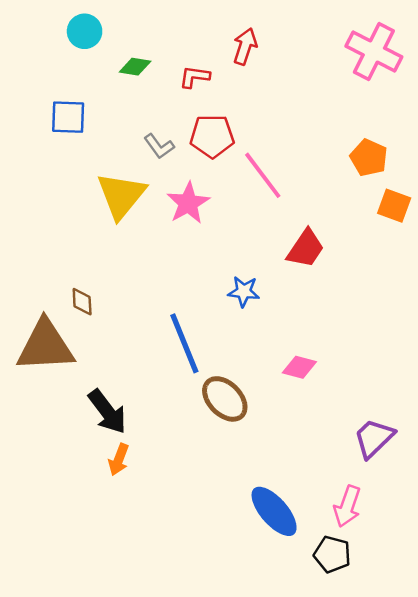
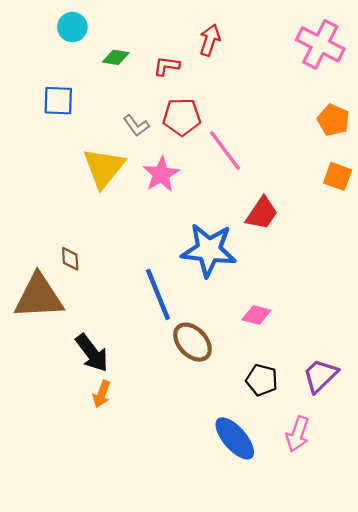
orange pentagon: (369, 158) -> (333, 120), moved
blue star: (244, 292) -> (209, 250), size x2.0
black pentagon: (332, 554) -> (262, 380), moved

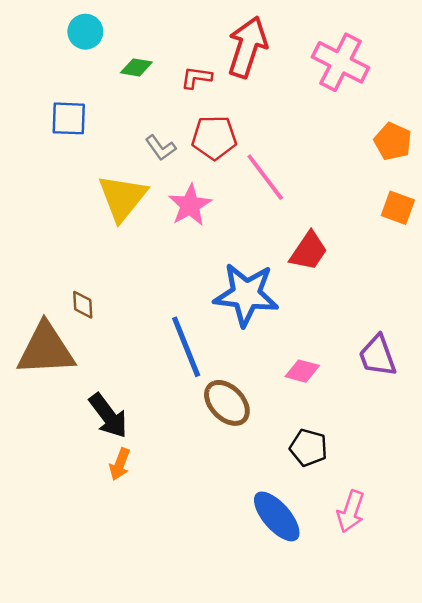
red arrow: (210, 40) -> (247, 47), size x1.6
pink cross: (320, 44) -> (340, 62), moved
purple trapezoid: (320, 376) -> (377, 356), moved, turned -66

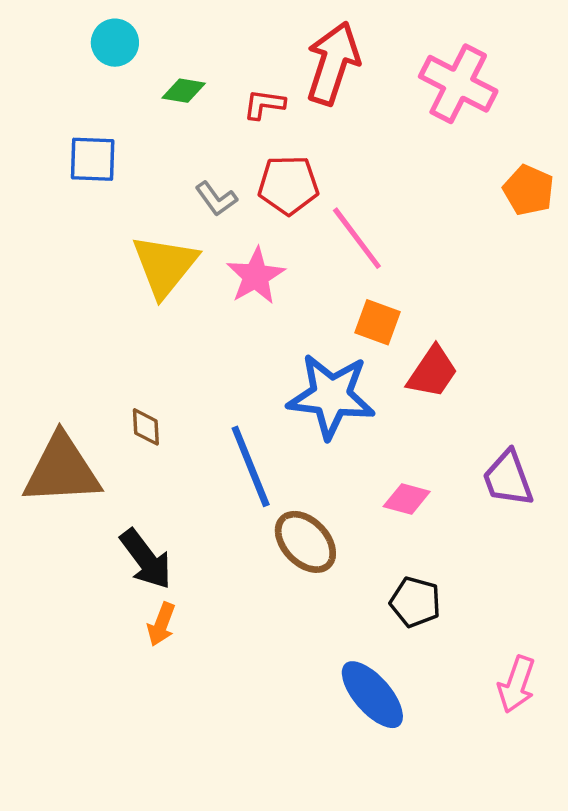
orange square: (398, 208) -> (378, 322), moved
red trapezoid: (309, 251) -> (432, 372), moved
brown diamond: (83, 305) -> (146, 427), moved
pink arrow: (351, 511) -> (517, 684), moved

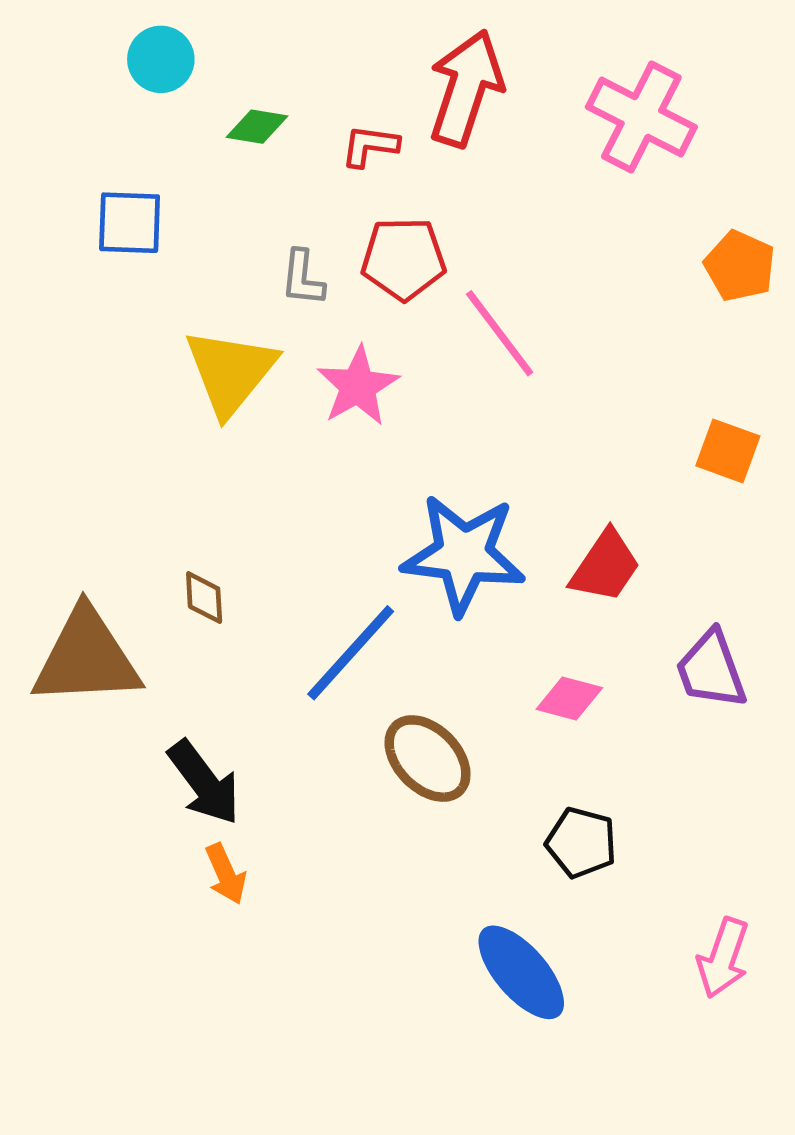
gray L-shape: (216, 199) -> (303, 278), turned 42
orange square: (378, 322) -> (728, 451), moved
red trapezoid: (432, 372) -> (605, 566), moved
blue line: (251, 466) -> (351, 653), turned 64
orange arrow: (161, 624) -> (226, 874), turned -45

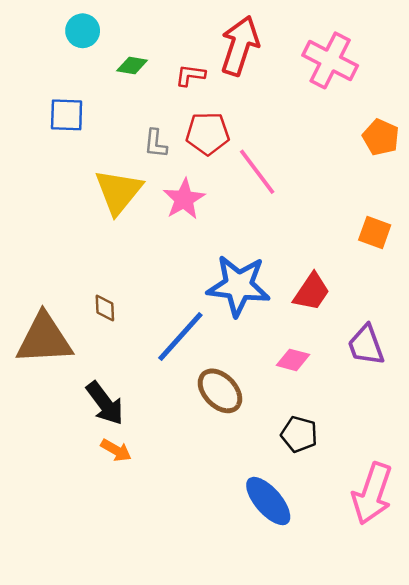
orange arrow: (226, 874) -> (116, 450), turned -36
pink arrow: (723, 958) -> (372, 494), size x1.5

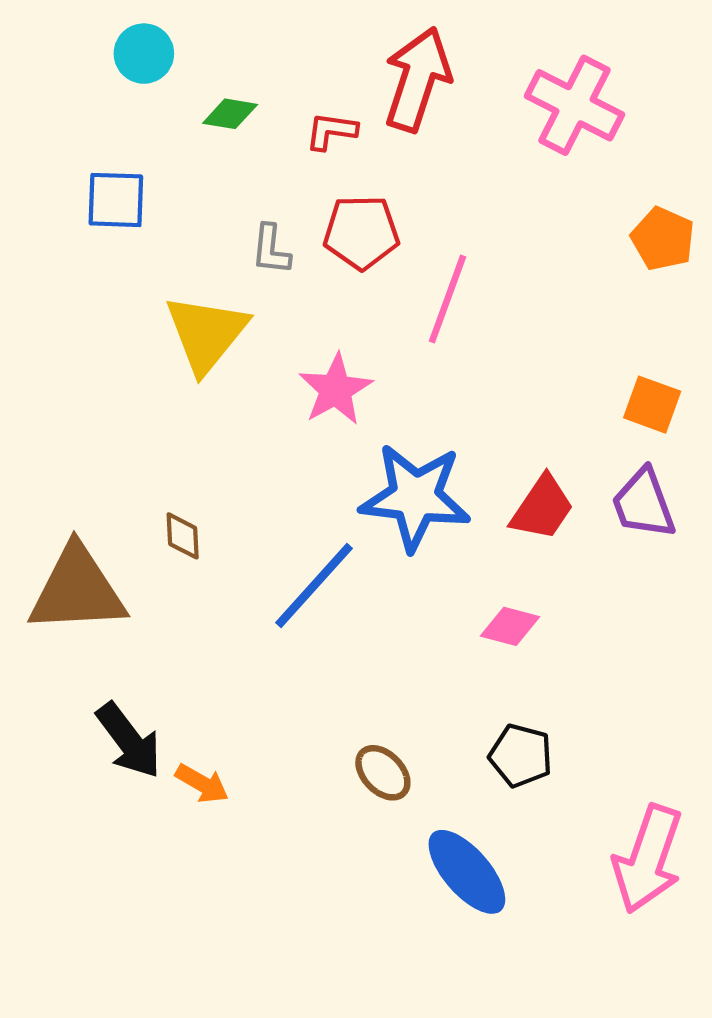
pink line: (257, 172) -> (448, 299), turned 57
pink star: (184, 199) -> (336, 389), moved
purple trapezoid: (366, 345) -> (643, 504), moved
brown ellipse: (220, 391) -> (383, 773), moved, size x0.7
black arrow: (105, 403) -> (129, 741), moved

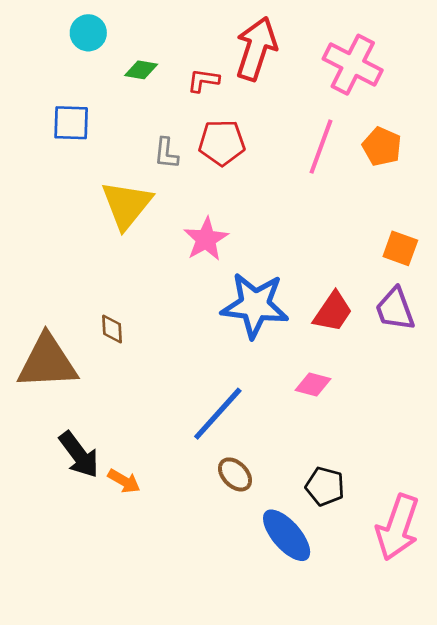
orange pentagon: (663, 239) -> (382, 147), moved
pink line: (448, 299) -> (321, 147), moved
blue line: (314, 585) -> (218, 414), moved
black pentagon: (521, 756) -> (325, 486), moved

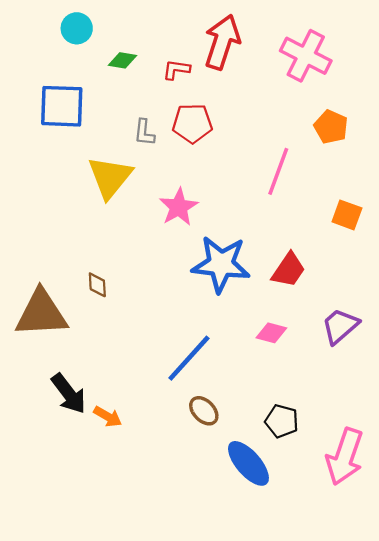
blue square: (71, 123) -> (62, 106), size x1.4
pink line: (321, 147) -> (278, 171), moved
purple trapezoid: (395, 309) -> (340, 326), moved, turned 69

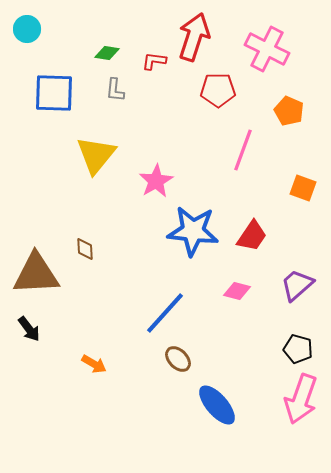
cyan circle: (77, 28) -> (27, 29), moved
red pentagon: (192, 123) -> (218, 90), moved
gray L-shape: (144, 133) -> (115, 90), moved
black arrow: (69, 394) -> (29, 329), moved, size x0.7
black pentagon: (282, 421) -> (298, 349), moved

